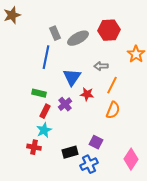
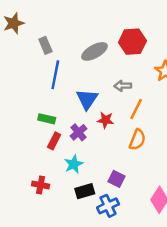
gray rectangle: (55, 33) -> (45, 45), moved
cyan star: (44, 130) -> (74, 164), moved

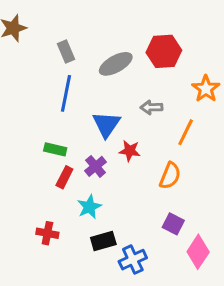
gray rectangle: (45, 45) -> (66, 51), moved
orange line: (136, 109) -> (186, 132), moved
purple square: (117, 179) -> (173, 224), moved

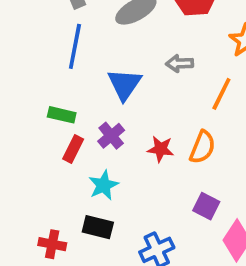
red star: (130, 151) -> (161, 149), moved
red cross: (47, 233) -> (52, 244), moved
black rectangle: (103, 241) -> (98, 227), moved, turned 30

